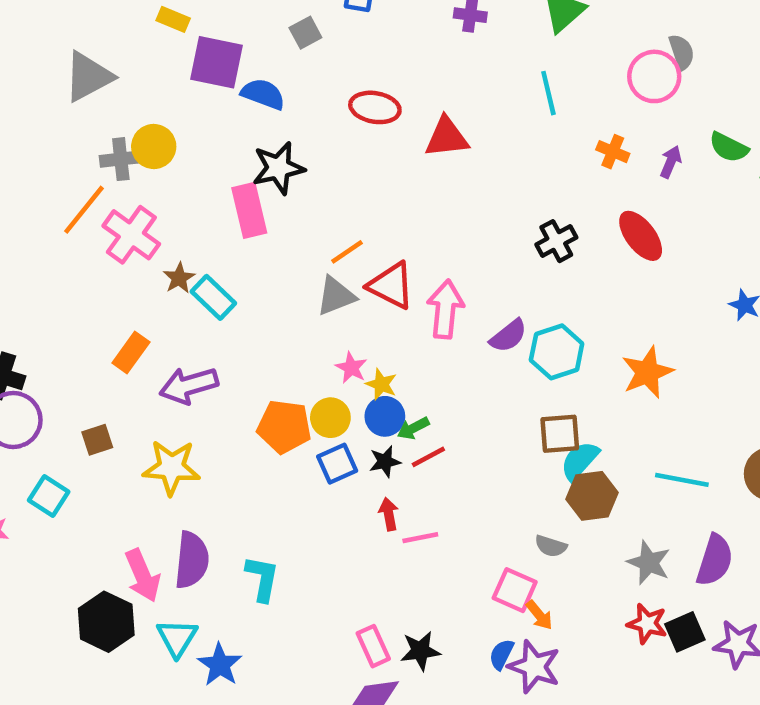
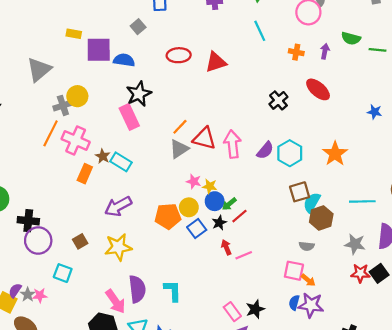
orange rectangle: (131, 352) -> (85, 174), moved

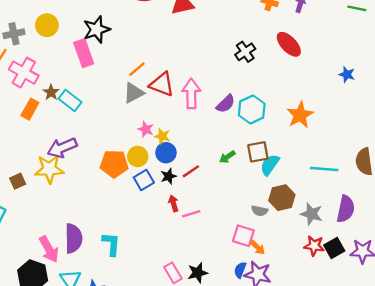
yellow circle: (77, 96) -> (47, 25), moved
green arrow: (229, 204) -> (227, 157), moved
brown hexagon: (321, 218) -> (282, 198), moved
yellow star: (118, 247) -> (49, 169), moved

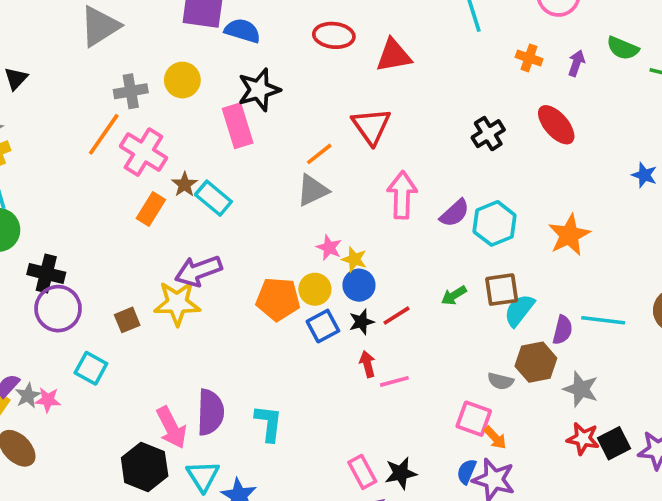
red triangle: (162, 84) -> (371, 126), moved, turned 32
purple semicircle: (346, 209) -> (563, 330), moved, size x0.7

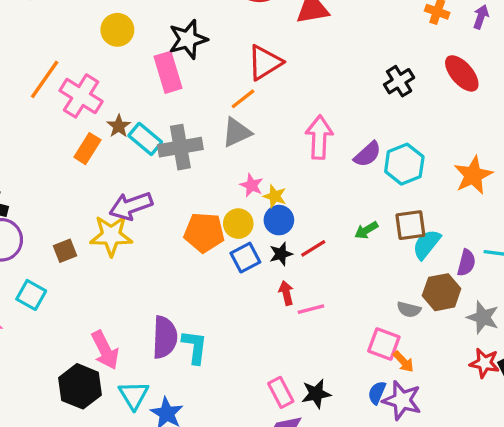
gray cross: (131, 91) -> (180, 147), moved, size x1.4
red triangle: (371, 126) -> (265, 63), moved, turned 33
purple semicircle: (210, 412) -> (165, 337), moved

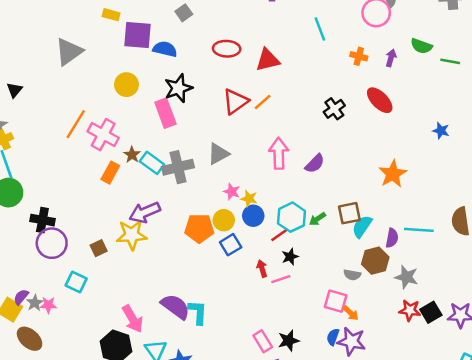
orange line: (243, 99) -> (263, 102), moved
cyan hexagon: (404, 164) -> (291, 217), moved
black star: (281, 254) -> (290, 257), moved
purple semicircle: (165, 337) -> (175, 307), turned -52

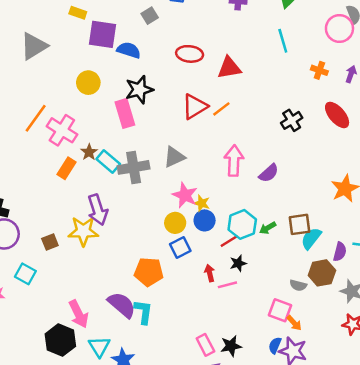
pink star: (232, 192) -> (185, 195), size x1.5
purple arrow: (145, 212) -> (98, 210), turned -88
orange pentagon: (199, 228) -> (149, 272), moved

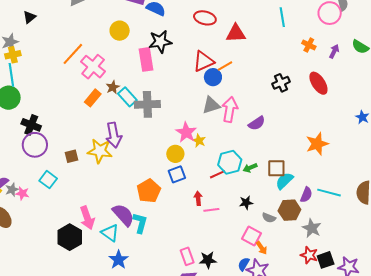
gray triangle: (174, 157) -> (211, 105), moved
blue circle: (205, 220) -> (213, 77), moved
black star: (238, 263) -> (246, 203), moved
orange pentagon: (149, 272) -> (149, 191), turned 30
cyan triangle: (99, 347) -> (110, 233), moved, turned -30

